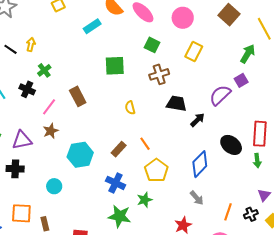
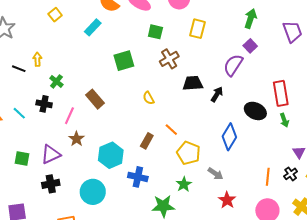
blue cross: (116, 183) -> (138, 177), moved
cyan circle: (54, 186) -> (93, 192), size x1.6
gray arrow: (197, 198) -> (215, 174), moved

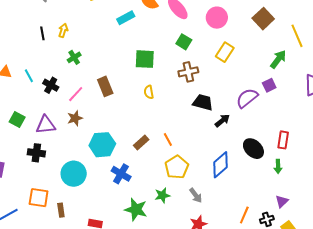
black line: (19, 69) -> (42, 33), turned 40
red rectangle: (281, 93) -> (283, 140), size x0.7
yellow semicircle: (149, 98) -> (149, 92), moved
black cross: (44, 104) -> (51, 85), moved

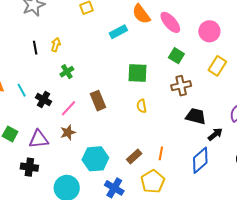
orange line: (168, 140) -> (161, 153), turned 40
blue diamond: (221, 165) -> (200, 160), moved
yellow pentagon: (177, 167) -> (153, 182), moved

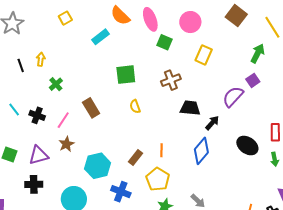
pink ellipse: (170, 22) -> (150, 19), turned 30
green square: (176, 56) -> (165, 42), moved

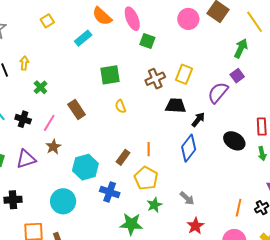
pink circle: (190, 22) -> (188, 19), moved
yellow rectangle: (204, 55) -> (184, 74), moved
black cross: (34, 184) -> (13, 200), moved

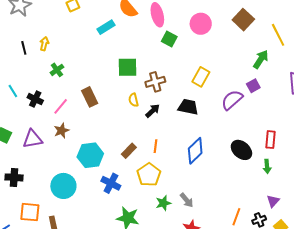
pink circle: (188, 19) -> (201, 24), moved
brown cross: (155, 79) -> (155, 82), moved
black arrow: (198, 120) -> (153, 111), moved
green star: (154, 205) -> (163, 203), moved

